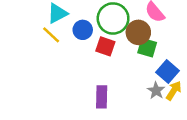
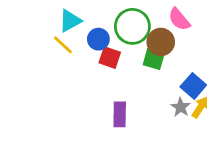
red square: (105, 46) -> (110, 58), moved
green square: (147, 48) -> (154, 59), moved

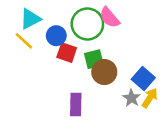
pink semicircle: (179, 19) -> (109, 18), moved
brown circle: (161, 42) -> (104, 72), moved
green square: (154, 59) -> (94, 59), moved, turned -30

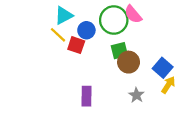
red square: (67, 53) -> (76, 45), moved
gray star: (132, 98) -> (136, 95), moved
purple rectangle: (76, 104) -> (86, 96), moved

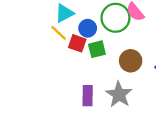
green square: (119, 51) -> (97, 49), moved
gray star: (136, 95) -> (119, 94), moved, size x1.6

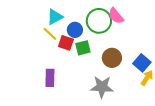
gray star: (119, 94) -> (102, 87), turned -30
purple rectangle: (88, 96) -> (50, 78), moved

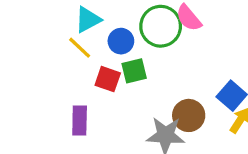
red square: (66, 43) -> (108, 79), moved
brown circle: (112, 58) -> (189, 115), moved

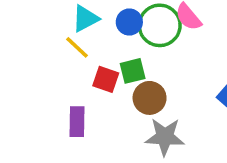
blue circle: (121, 41) -> (129, 22), moved
brown circle: (189, 115) -> (150, 98), moved

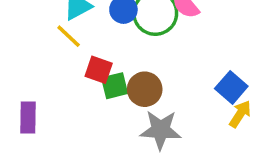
green square: (133, 71) -> (115, 86), moved
purple rectangle: (77, 122) -> (28, 118), moved

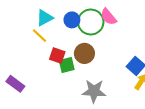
brown circle: (145, 89) -> (84, 53), moved
purple rectangle: (28, 118) -> (15, 84), turned -54

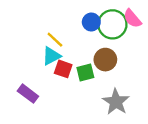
cyan triangle: (45, 18) -> (51, 56), moved
red square: (57, 56) -> (63, 69), moved
gray star: (94, 91) -> (116, 102), turned 30

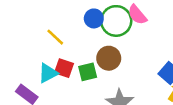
cyan triangle: (51, 56) -> (48, 73), moved

